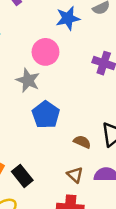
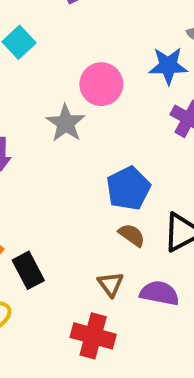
blue star: (68, 18) -> (168, 66), moved
blue pentagon: (46, 115) -> (128, 188), moved

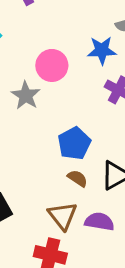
brown triangle: (111, 284) -> (63, 216), size x1.5

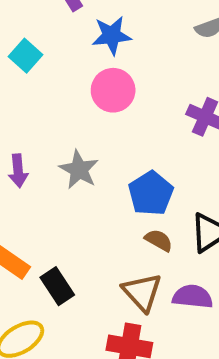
blue star: (102, 50) -> (112, 35), moved
gray star: (26, 95) -> (79, 170), moved

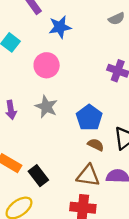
pink circle: (113, 90) -> (47, 65), moved
brown triangle: (142, 292) -> (88, 176), turned -35

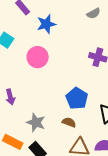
gray star: (46, 107) -> (36, 123), moved
brown semicircle: (96, 145) -> (69, 122), moved

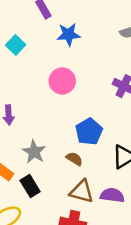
pink circle: (38, 57) -> (62, 81), moved

